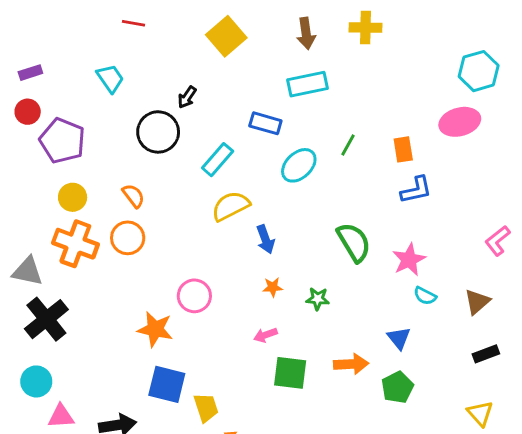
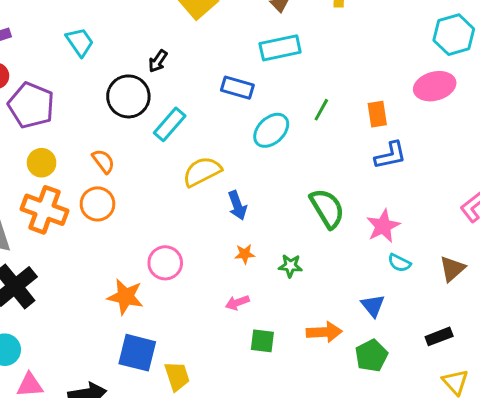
cyan rectangle: (218, 160) -> (170, 124), moved
black rectangle: (486, 354) -> (439, 336), moved
green square: (290, 373) -> (262, 341), size x0.7

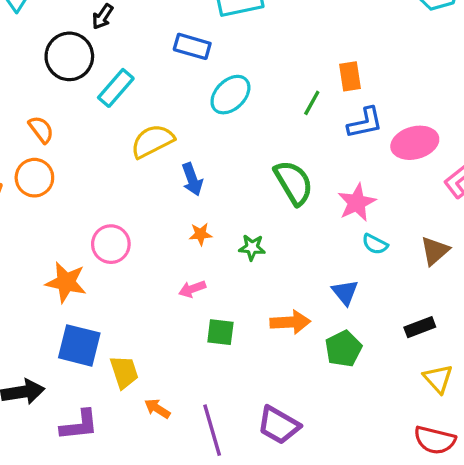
pink ellipse: (435, 86) -> (415, 143), moved
green line: (321, 110) -> (312, 103), moved

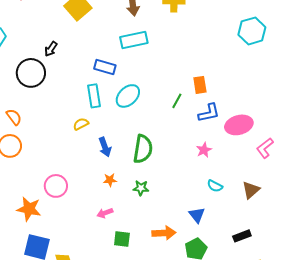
cyan rectangle: (116, 88) -> (94, 96), moved, turned -50
yellow semicircle: (152, 141) -> (81, 124), size x0.6
green semicircle: (294, 183) -> (143, 149), moved, turned 40
pink star: (357, 203) -> (204, 150), moved, size x0.7

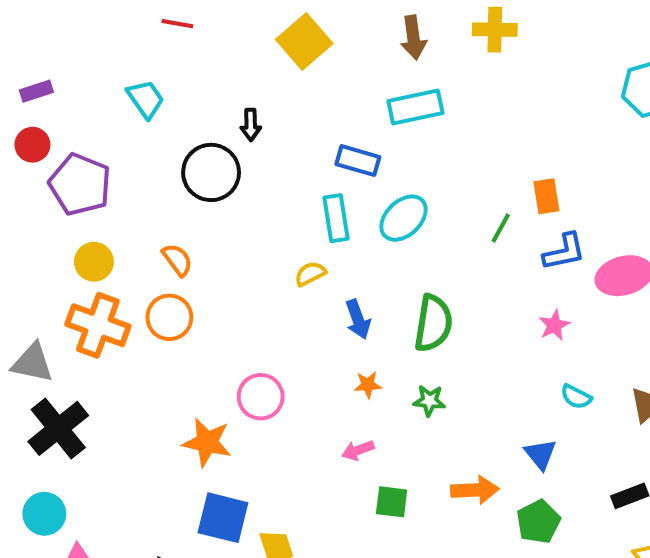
black arrow: (51, 49) -> (251, 125), turned -35

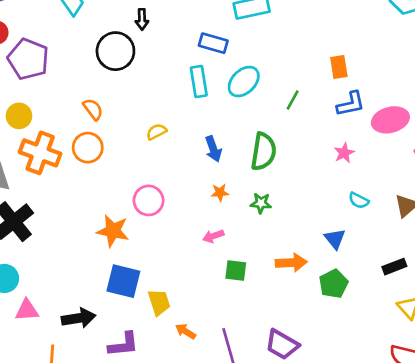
green line: (501, 228) -> (293, 100), moved
yellow circle: (94, 262) -> (19, 116), moved
yellow semicircle: (310, 274) -> (156, 132), moved

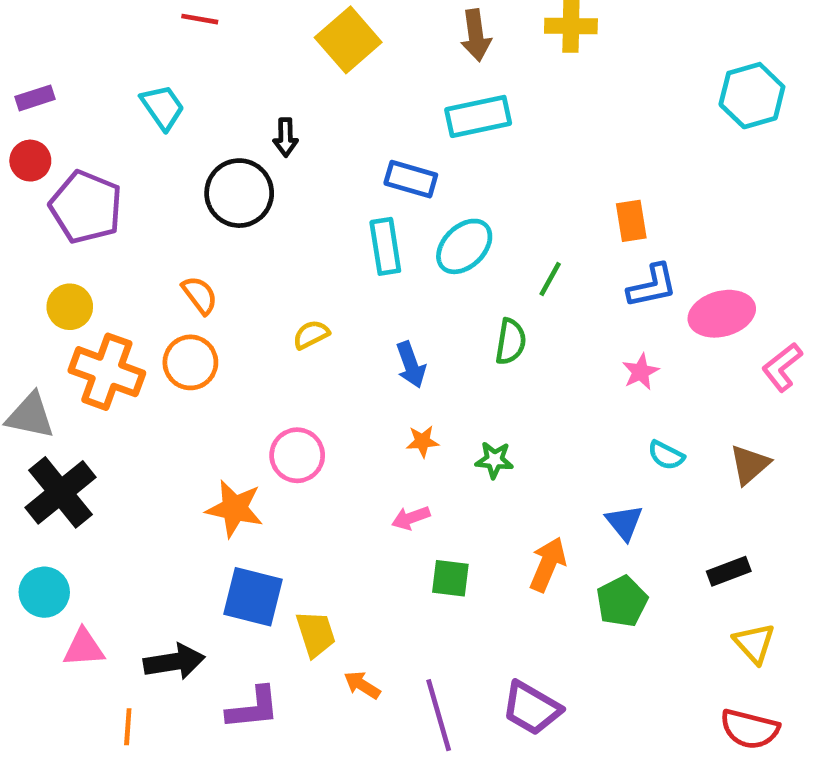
green semicircle: (264, 152) -> (511, 342), moved, size x0.7
orange arrow: (291, 263) -> (548, 564), turned -64

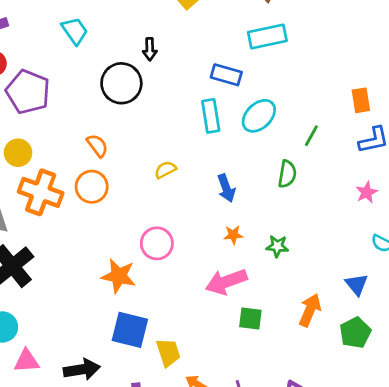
pink arrow: (411, 518) -> (226, 282), size x1.8

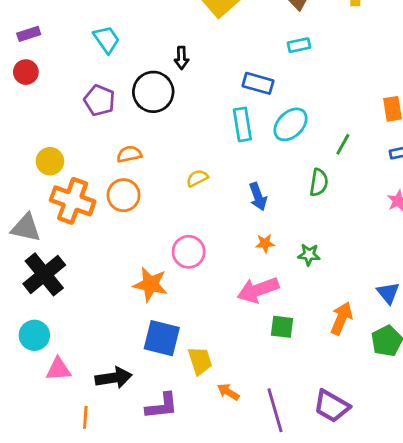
cyan rectangle: (267, 37) -> (299, 45), size x0.6
purple pentagon: (28, 92) -> (99, 100), moved, size x0.7
orange semicircle: (97, 146) -> (129, 154), turned -65

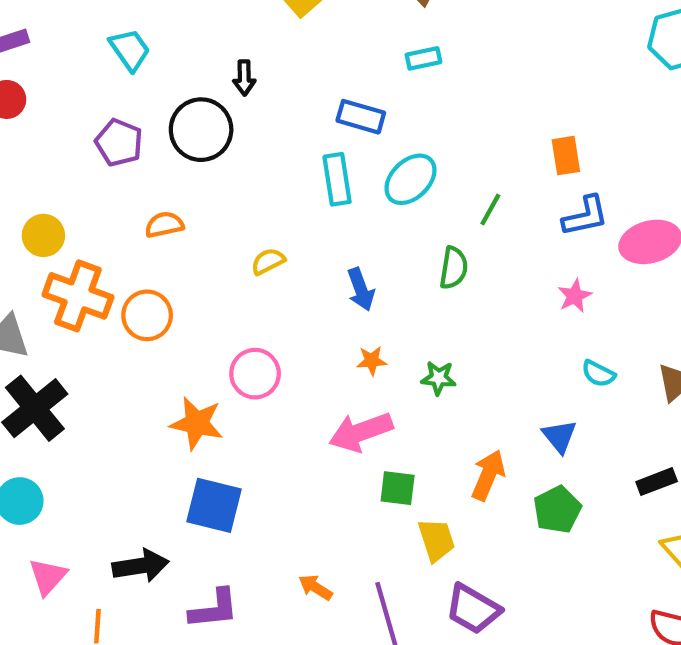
orange circle: (124, 195) -> (147, 315), moved
yellow trapezoid: (200, 361) -> (436, 540), moved
pink triangle: (58, 369) -> (48, 577), moved, turned -44

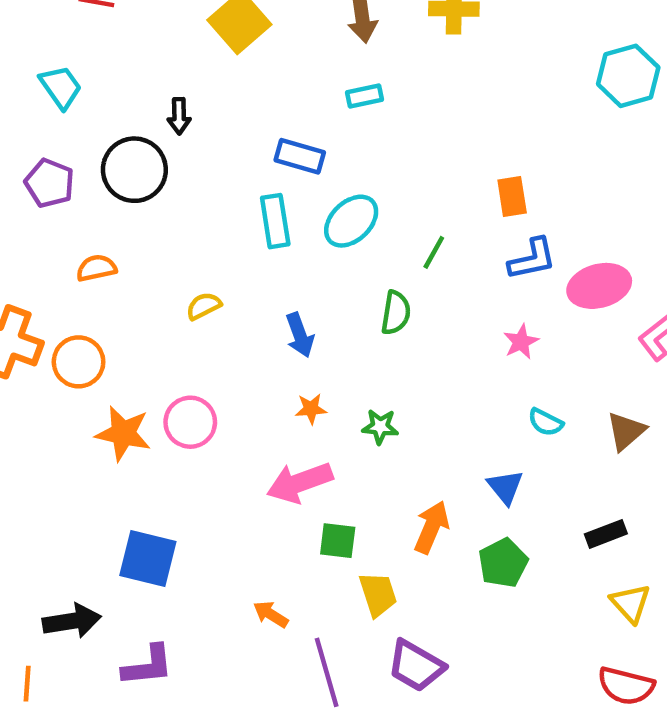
orange star: (197, 423) -> (123, 433), moved
orange arrow: (315, 587) -> (271, 614), moved

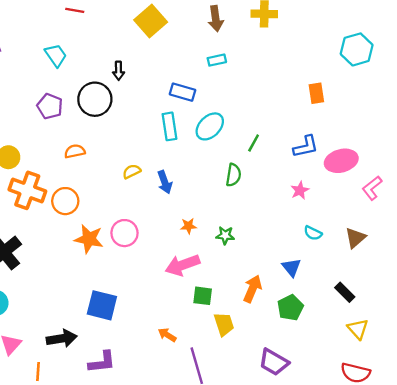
orange rectangle: (512, 197) -> (316, 93), moved
blue arrow: (300, 335) -> (165, 182), moved
black rectangle: (606, 534) -> (345, 292), turned 66
purple trapezoid: (416, 666) -> (274, 362), moved

